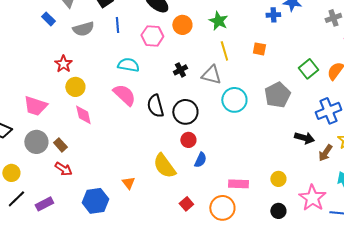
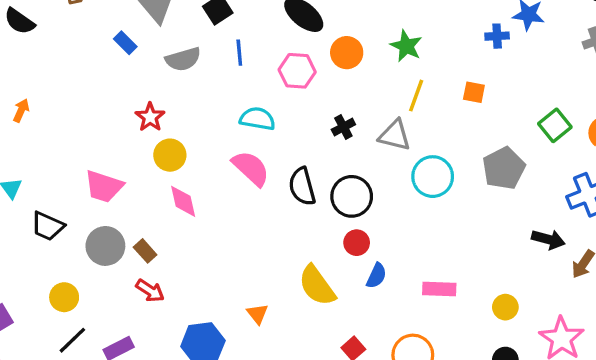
yellow line: (224, 51) -> (416, 96), turned 36
pink rectangle: (238, 184) -> (439, 289), moved

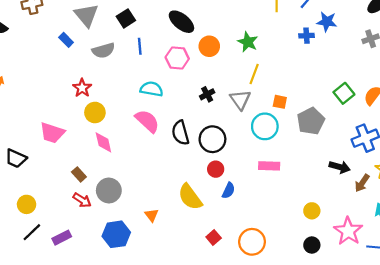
orange square: (474, 92) -> (280, 102), moved
gray triangle: (395, 135) -> (240, 100), turned 40
gray circle: (105, 246) -> (109, 191), moved
pink rectangle: (439, 289) -> (269, 166), moved

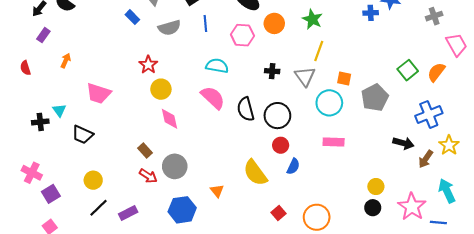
black cross: (207, 94) -> (272, 71), turned 32
pink trapezoid: (52, 133) -> (98, 93), moved
black circle: (312, 245) -> (373, 208), moved

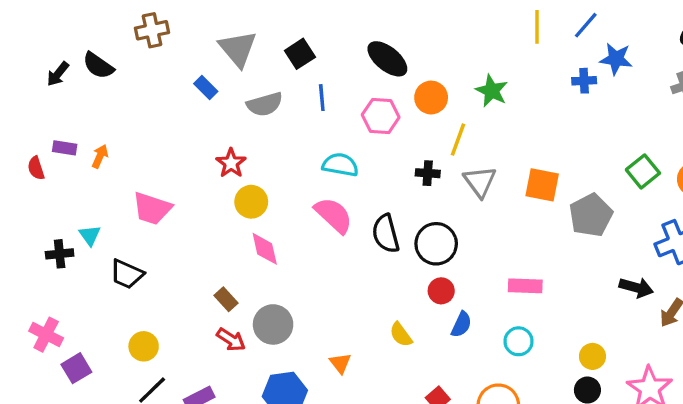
purple rectangle: (43, 35) -> (65, 148), moved, turned 64
yellow line: (319, 51) -> (458, 140), moved
orange square: (344, 79) -> (542, 185), size x1.5
cyan circle: (329, 103) -> (519, 341), moved, size x0.7
yellow semicircle: (255, 173) -> (401, 335), size x0.6

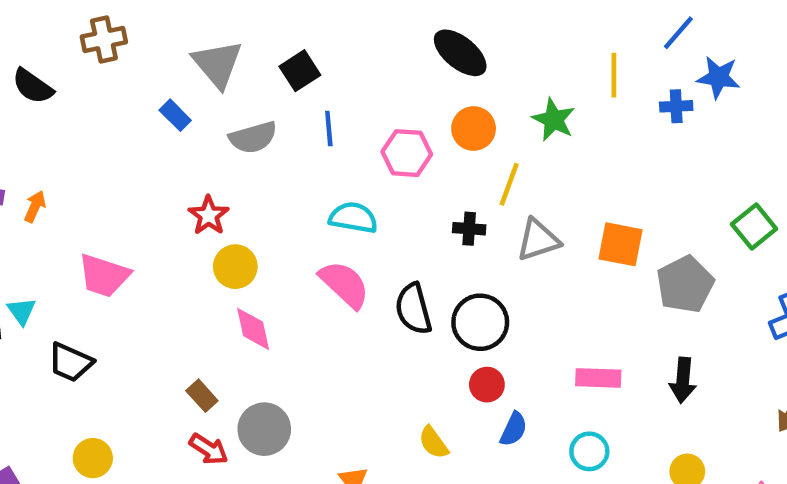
yellow line: (537, 27) -> (614, 75), moved
black ellipse: (387, 59) -> (460, 53), moved
gray triangle: (480, 182) -> (538, 240), turned 48
black arrow: (636, 287) -> (683, 380), moved, turned 80

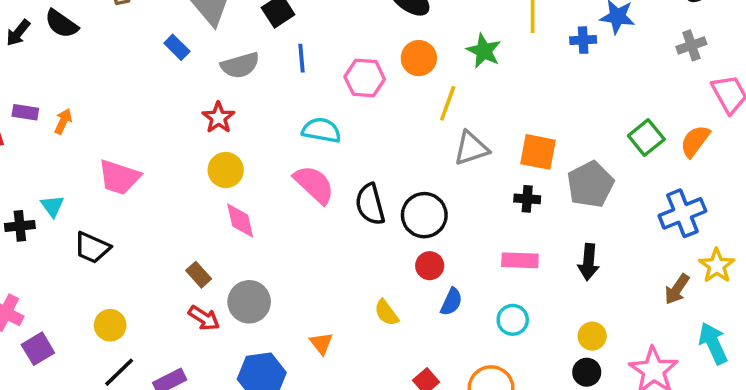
red star: (209, 215) -> (218, 118), moved
black cross: (469, 229) -> (527, 199), moved

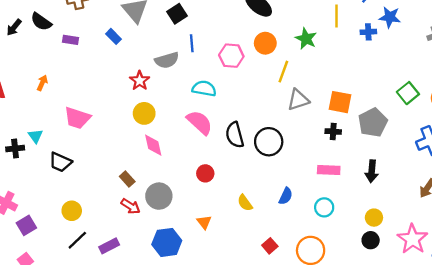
gray semicircle: (240, 65) -> (167, 60), moved
purple rectangle: (25, 112) -> (71, 40), moved
red circle: (430, 266) -> (205, 173), moved

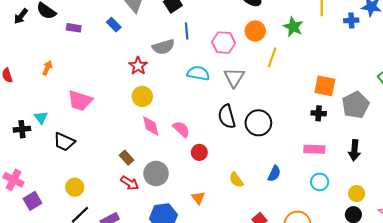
gray triangle: (298, 100) -> (234, 77), moved, turned -40
pink semicircle: (200, 122) -> (181, 129), moved, size x0.7
cyan circle: (324, 207) -> (320, 182), moved

